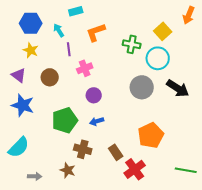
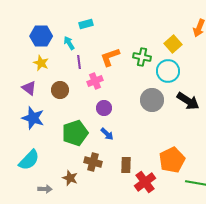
orange L-shape: (96, 32) -> (110, 57), moved
blue arrow: (97, 121) -> (107, 134), turned -120
orange pentagon: (151, 135) -> (172, 160), moved
brown rectangle: (116, 152) -> (126, 165), turned 35
brown star: (68, 170) -> (70, 178), moved

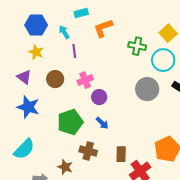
orange L-shape: (110, 57) -> (103, 28), moved
pink cross: (95, 81) -> (85, 80), moved

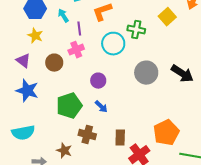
purple line: (74, 51) -> (79, 29), moved
cyan circle: (163, 60) -> (113, 44), moved
pink cross: (85, 80) -> (76, 50), moved
cyan semicircle: (24, 149) -> (23, 133), turned 35

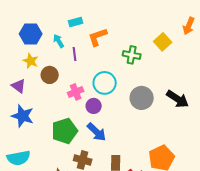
cyan circle: (113, 44) -> (105, 83), moved
pink cross: (76, 50) -> (76, 92), moved
brown circle: (54, 63) -> (50, 75), moved
blue arrow: (101, 107) -> (97, 132), size x1.5

